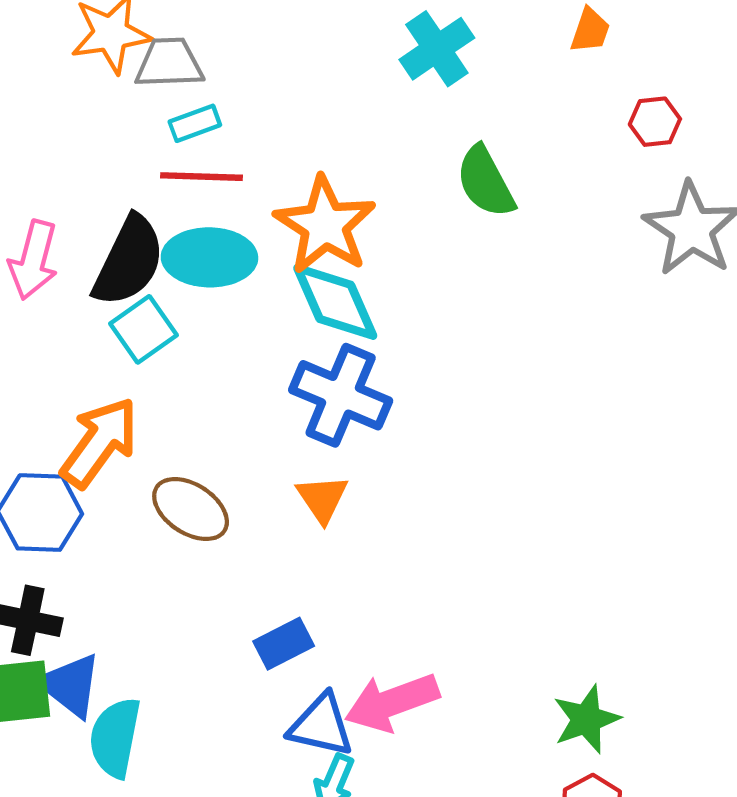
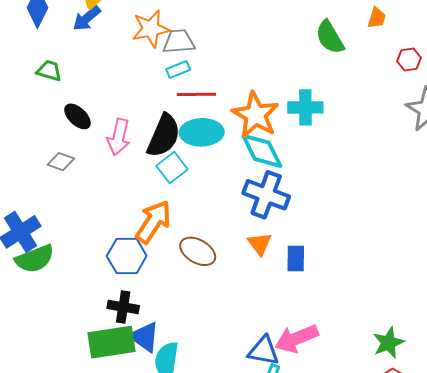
cyan cross: (437, 49) -> (305, 107), moved, turned 36
cyan rectangle: (195, 123) -> (178, 70), moved
green semicircle: (485, 182) -> (330, 37), moved
blue rectangle: (284, 644) -> (296, 259), moved, turned -60

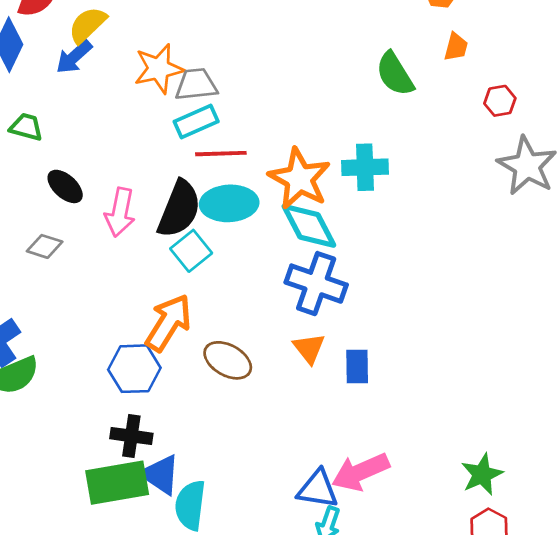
cyan rectangle: (178, 70) -> (196, 121), size x1.4

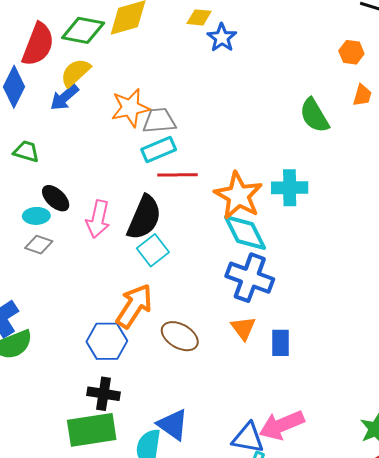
cyan ellipse: (229, 203) -> (36, 216), moved, size x0.6
blue triangle: (160, 475) -> (173, 425), moved

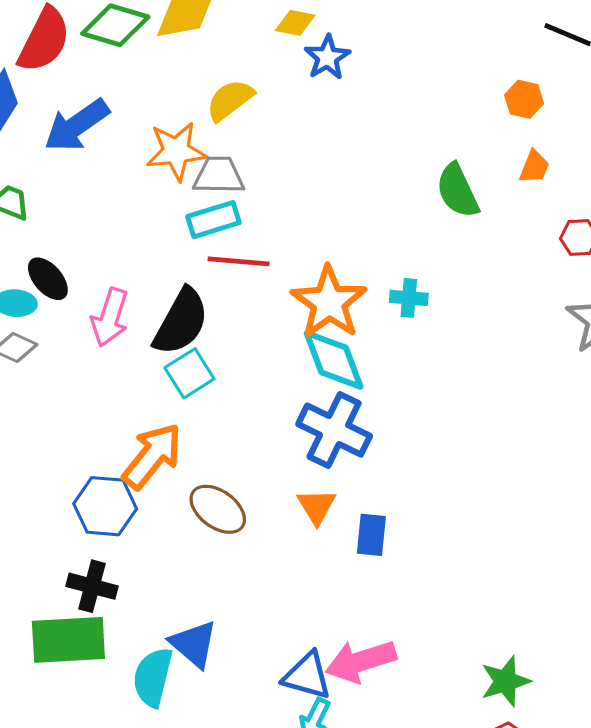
yellow semicircle: (75, 73) -> (230, 100), moved
blue arrow: (64, 97) -> (77, 125), size x1.4
cyan cross: (290, 188) -> (409, 298), size x0.7

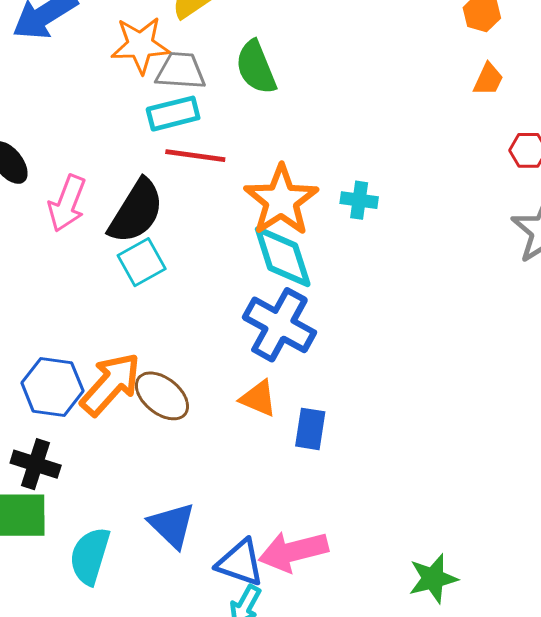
green semicircle: (458, 191) -> (256, 67), moved
orange arrow: (152, 456) -> (111, 384), moved
orange triangle: (317, 506) -> (258, 398), turned -39
blue triangle: (194, 644) -> (172, 525), moved

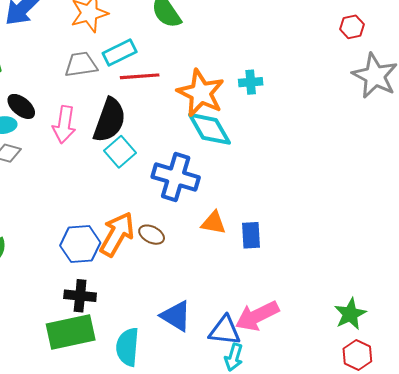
gray trapezoid: (181, 71) -> (81, 64), moved
blue cross: (279, 325) -> (176, 177), moved
brown ellipse: (162, 396) -> (152, 235), size x0.7

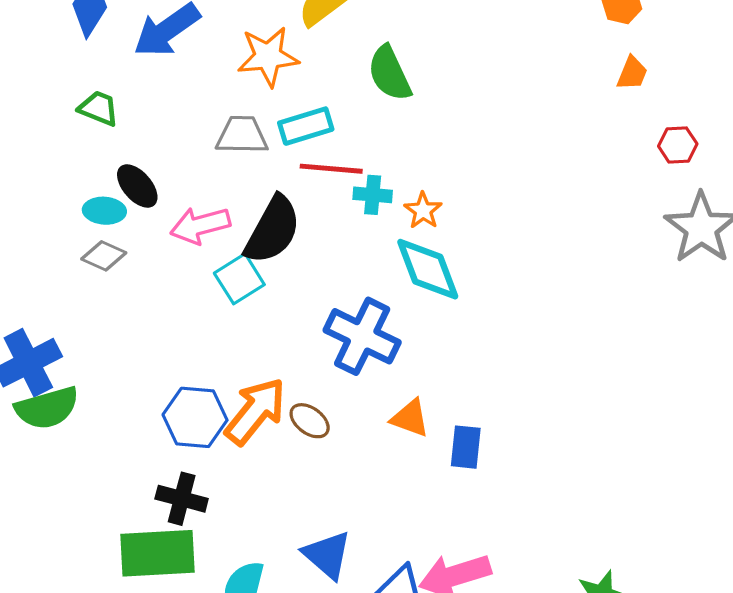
cyan cross: (251, 82) -> (373, 195), moved
orange star: (201, 93) -> (423, 211), size x0.5
pink arrow: (64, 125) -> (200, 225), turned 57
cyan square: (120, 152) -> (239, 279), moved

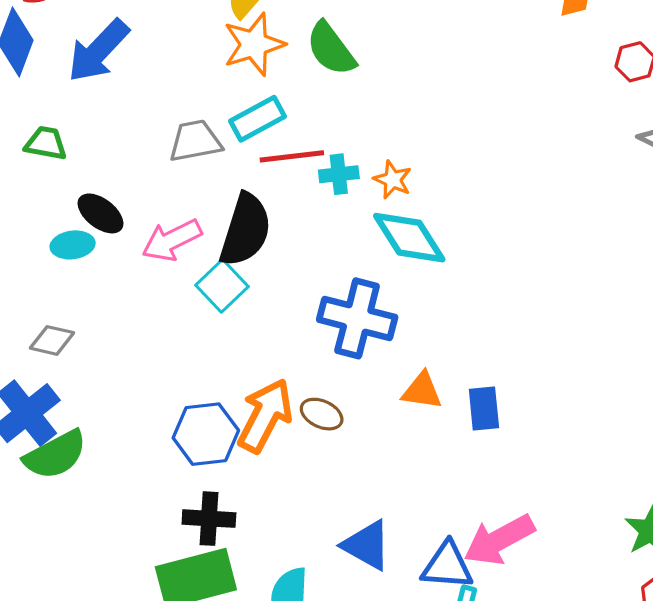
orange star: (268, 57) -> (254, 44), moved
gray diamond: (104, 256) -> (52, 340), moved

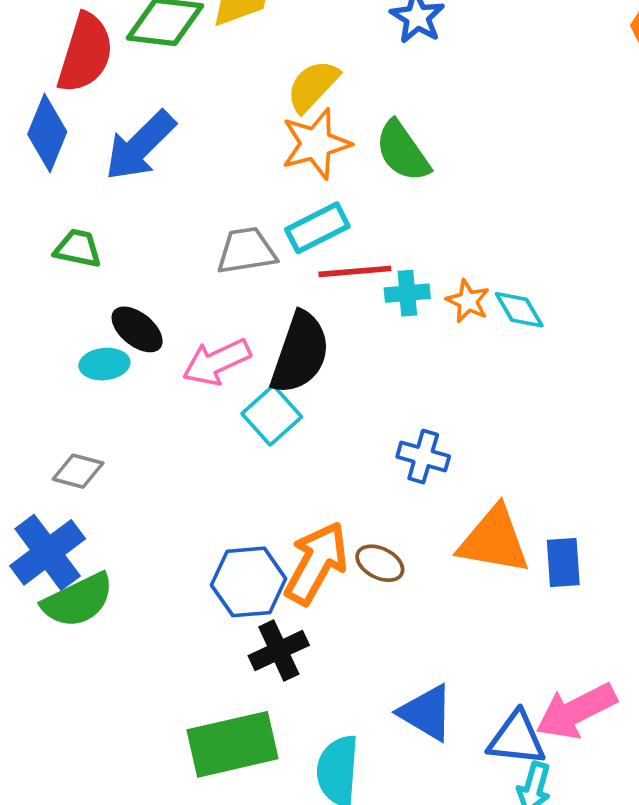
cyan diamond: (409, 238) -> (519, 310), moved, size x0.6
blue cross: (357, 318) -> (423, 457), size x0.6
orange triangle: (422, 391) -> (494, 540), size x1.6
black cross: (209, 519) -> (279, 650), moved, turned -30

